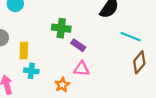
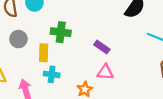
green cross: (61, 28) -> (61, 32), moved

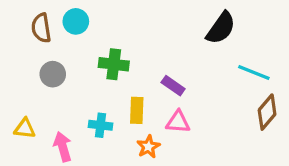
yellow rectangle: (44, 53) -> (137, 110), moved

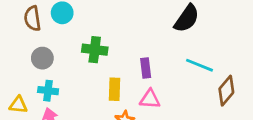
cyan line: (254, 72) -> (199, 65), moved
purple rectangle: (173, 86) -> (146, 68), turned 48
cyan cross: (101, 125) -> (48, 91), moved

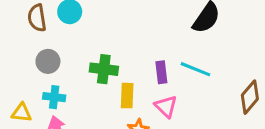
green cross: (95, 50) -> (104, 69), moved
cyan line: (199, 65) -> (195, 69), moved
pink triangle: (150, 99) -> (166, 106), turned 40

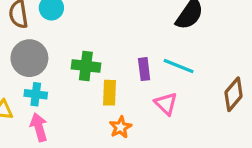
gray circle: (48, 61) -> (29, 58), size x1.5
pink triangle: (166, 106) -> (166, 104), moved

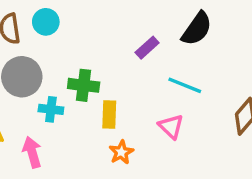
purple rectangle: (144, 69) -> (147, 48), moved, turned 55
cyan cross: (36, 94) -> (51, 109), moved

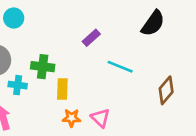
black semicircle: (197, 29) -> (153, 23), moved
pink triangle: (171, 127) -> (100, 118), moved
orange star: (121, 152) -> (72, 118), turned 30

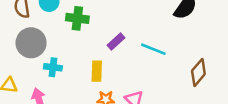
purple rectangle: (91, 38) -> (116, 42), moved
green cross: (43, 67) -> (77, 18), moved

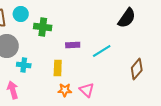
purple rectangle: (116, 42) -> (73, 45), turned 40
cyan line: (153, 49) -> (102, 51), turned -54

